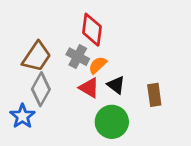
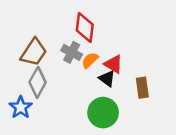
red triangle: (89, 88) -> (114, 64), moved

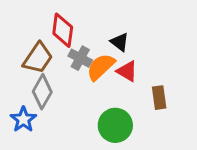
red diamond: (85, 27) -> (63, 30), moved
orange semicircle: (90, 60) -> (101, 67), size x1.5
black triangle: (107, 79) -> (120, 42), moved

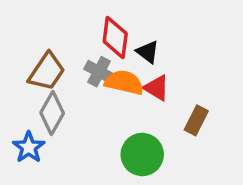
red diamond: (63, 30) -> (115, 37), moved
orange semicircle: (101, 67) -> (124, 82), turned 56
brown rectangle: (159, 98) -> (196, 120), turned 35

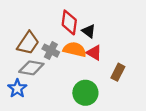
gray cross: (99, 72) -> (51, 51), moved
gray diamond: (52, 113) -> (31, 68), turned 70

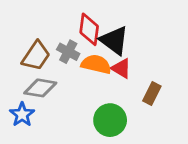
black triangle: (89, 31) -> (114, 40), size x1.6
gray cross: (51, 51) -> (68, 52), moved

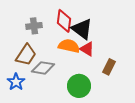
gray cross: (68, 52) -> (34, 26), moved, turned -35
brown trapezoid: (36, 56) -> (26, 55), moved
gray diamond: (40, 88) -> (43, 68), moved

